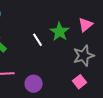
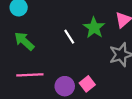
pink square: (80, 82) -> (87, 84), moved

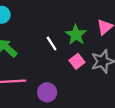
pink square: (87, 84) -> (77, 61), moved

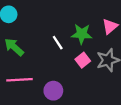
green star: (76, 35) -> (82, 34), turned -30

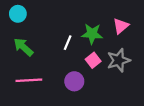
white line: (58, 43) -> (68, 43), turned 56
purple circle: (53, 91) -> (74, 81), moved

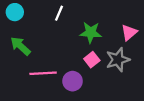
pink triangle: (121, 26) -> (129, 32), moved
white line: (68, 43) -> (59, 13), moved
pink line: (29, 80) -> (43, 73), moved

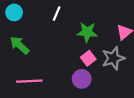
pink line: (43, 73) -> (29, 81), moved
purple circle: (73, 81) -> (82, 79), moved

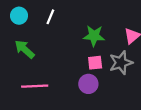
white line: (57, 14) -> (50, 17), moved
pink square: (88, 58) -> (95, 63), turned 32

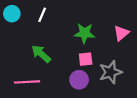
green arrow: (25, 49) -> (41, 54), moved
gray star: (121, 63) -> (110, 72), moved

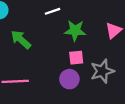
white line: (42, 15) -> (52, 11), moved, turned 48
green arrow: (41, 54) -> (21, 40), moved

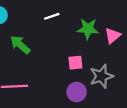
green star: (75, 30) -> (88, 29), moved
purple circle: (69, 79) -> (77, 92), moved

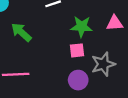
green star: (88, 29) -> (82, 27), moved
pink triangle: (113, 36) -> (115, 23), turned 36

